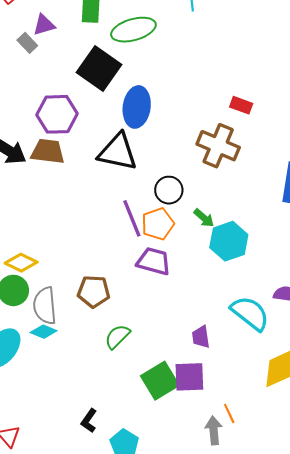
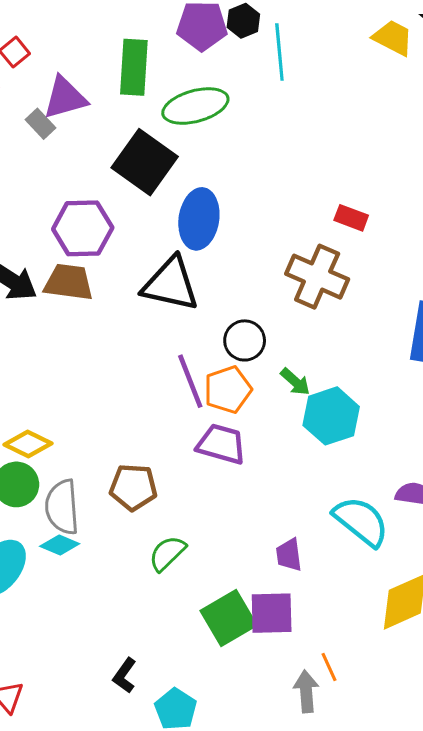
purple triangle: (44, 25) -> (65, 98), size x1.4

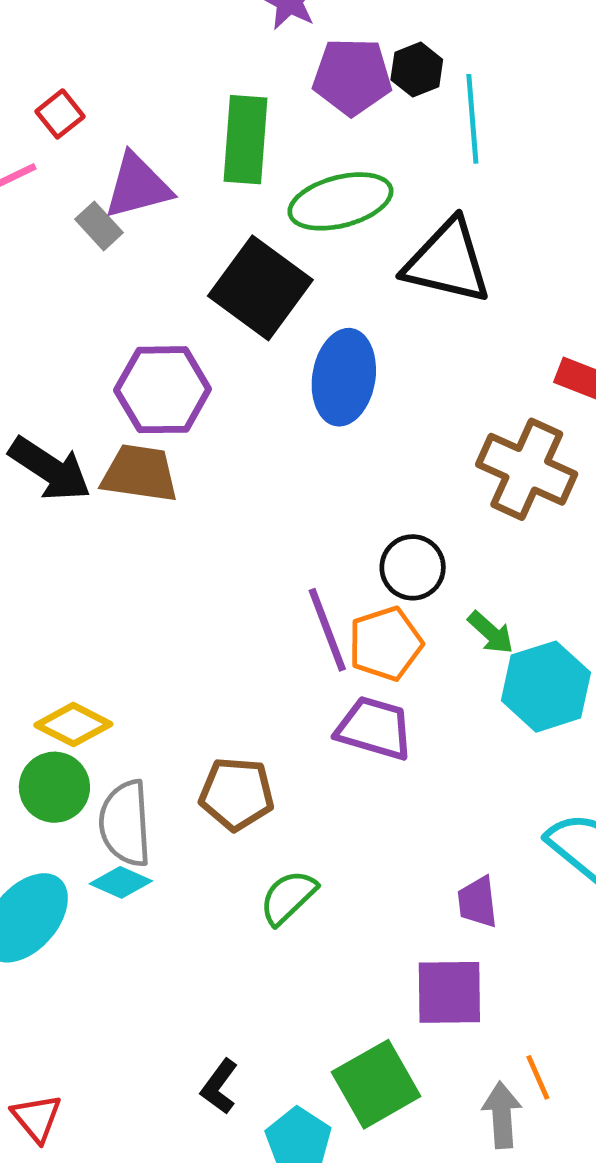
black triangle: (170, 284) -> (447, 262), moved
green square: (229, 618) -> (376, 1084), moved

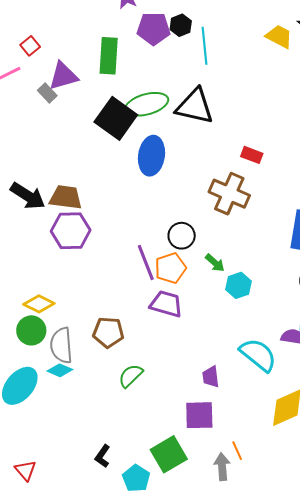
green ellipse: (340, 201) -> (147, 104), moved
purple hexagon: (163, 390) -> (71, 231), moved
cyan hexagon: (546, 687) -> (239, 285), size x0.7

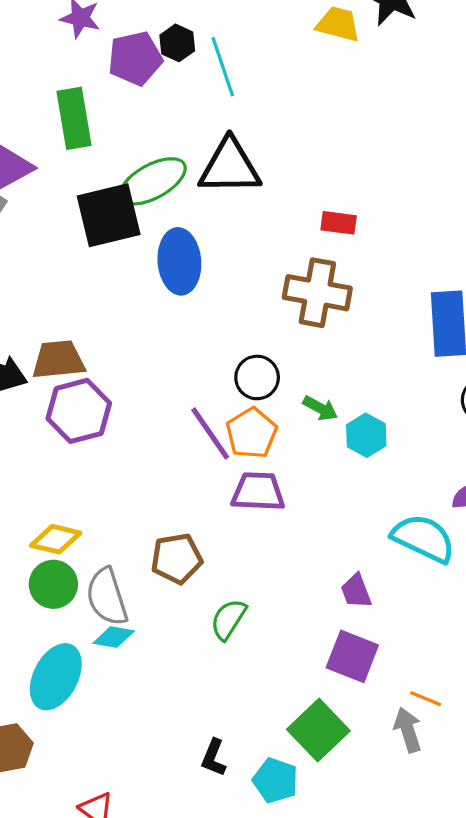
black square: (116, 118) -> (109, 215), turned -36
purple square: (199, 415) -> (352, 656), turned 36
orange line: (237, 451) -> (426, 699), turned -30

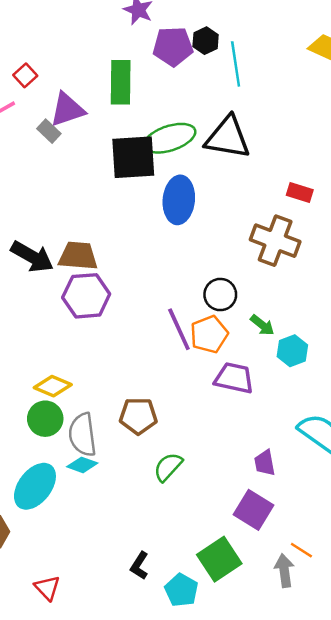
purple trapezoid: (258, 492) -> (234, 378), moved

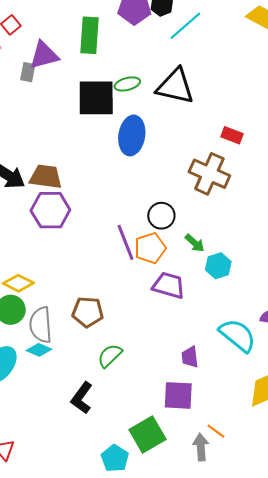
cyan line: (236, 64) -> (185, 26), turned 54
gray rectangle: (49, 131) -> (28, 72), turned 54
green ellipse: (170, 138) -> (127, 84), size x0.6
purple square: (253, 510) -> (178, 395), turned -32
black L-shape: (139, 566) -> (82, 398), moved, size x1.4

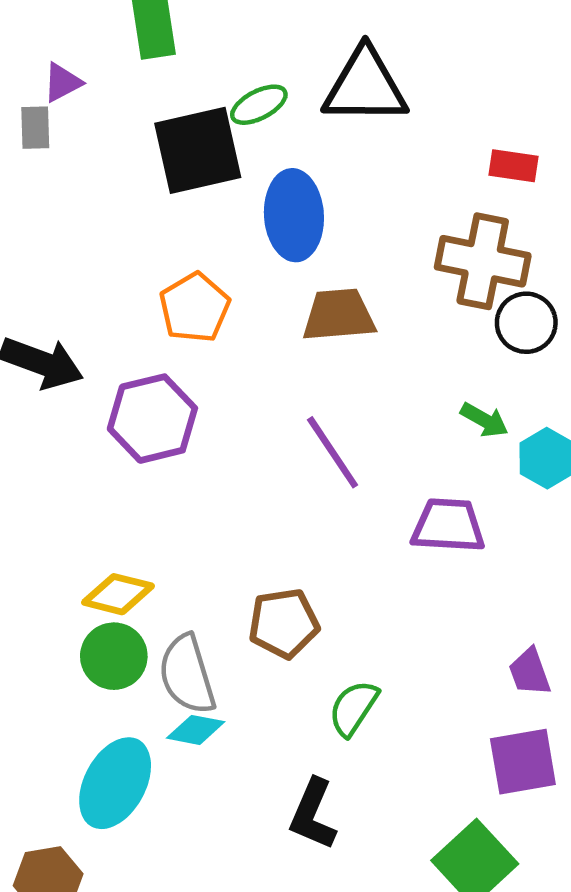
purple triangle: (44, 55) -> (62, 83), size x0.6
brown trapezoid: (46, 177) -> (339, 315), moved
black circle: (161, 216) -> (526, 323), moved
orange pentagon: (150, 248) -> (195, 308), moved

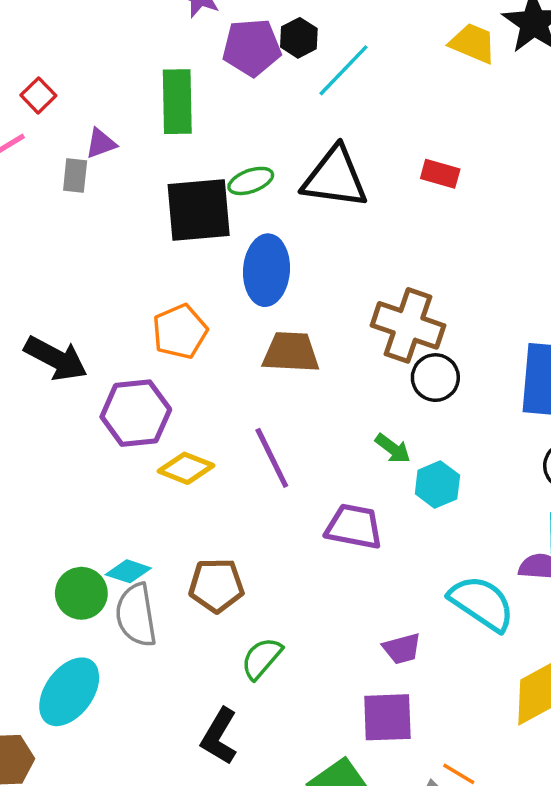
red rectangle: (514, 166) -> (440, 174), moved
yellow diamond: (118, 594) -> (186, 468), moved
purple trapezoid: (530, 672) -> (402, 649), turned -93
cyan diamond: (196, 730) -> (128, 571), moved

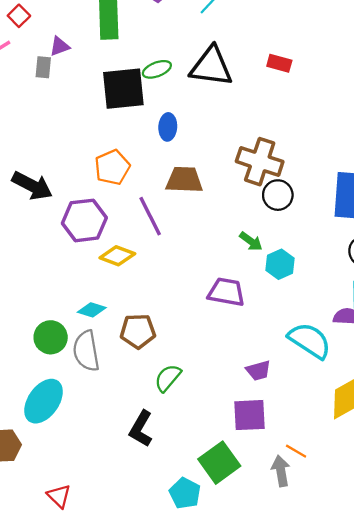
blue ellipse: (266, 270) -> (168, 127), size x0.6
purple line: (272, 458) -> (150, 216), moved
cyan diamond: (128, 571) -> (92, 310), moved

